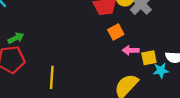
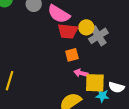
yellow square: (149, 58) -> (95, 83), size x1.5

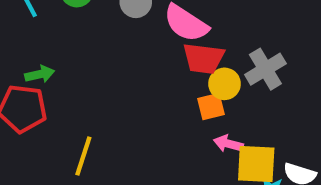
yellow circle: (86, 27) -> (225, 84), moved

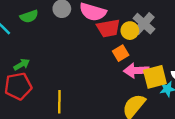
yellow circle: (225, 84) -> (130, 31), moved
pink arrow: (228, 144) -> (136, 71), size x1.5

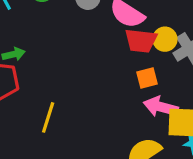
yellow circle: (130, 31) -> (165, 39), moved

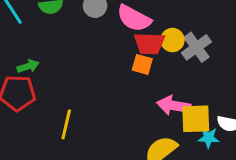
orange square: (147, 78) -> (142, 64), moved, turned 35

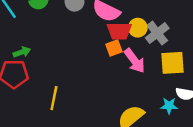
orange square: (142, 64) -> (114, 48), turned -35
pink arrow: (174, 106) -> (135, 61), moved, turned -135
yellow square: (196, 119) -> (173, 63), moved

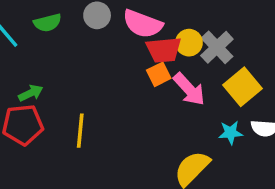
yellow square: (173, 63) -> (242, 87), turned -30
yellow line: (54, 98) -> (80, 131), moved
cyan star: (169, 106) -> (231, 133), moved

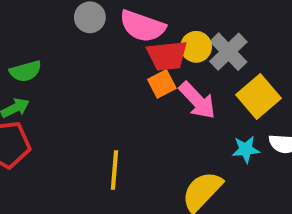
green semicircle: (48, 23) -> (25, 71), moved
yellow line: (80, 131) -> (115, 170), moved

